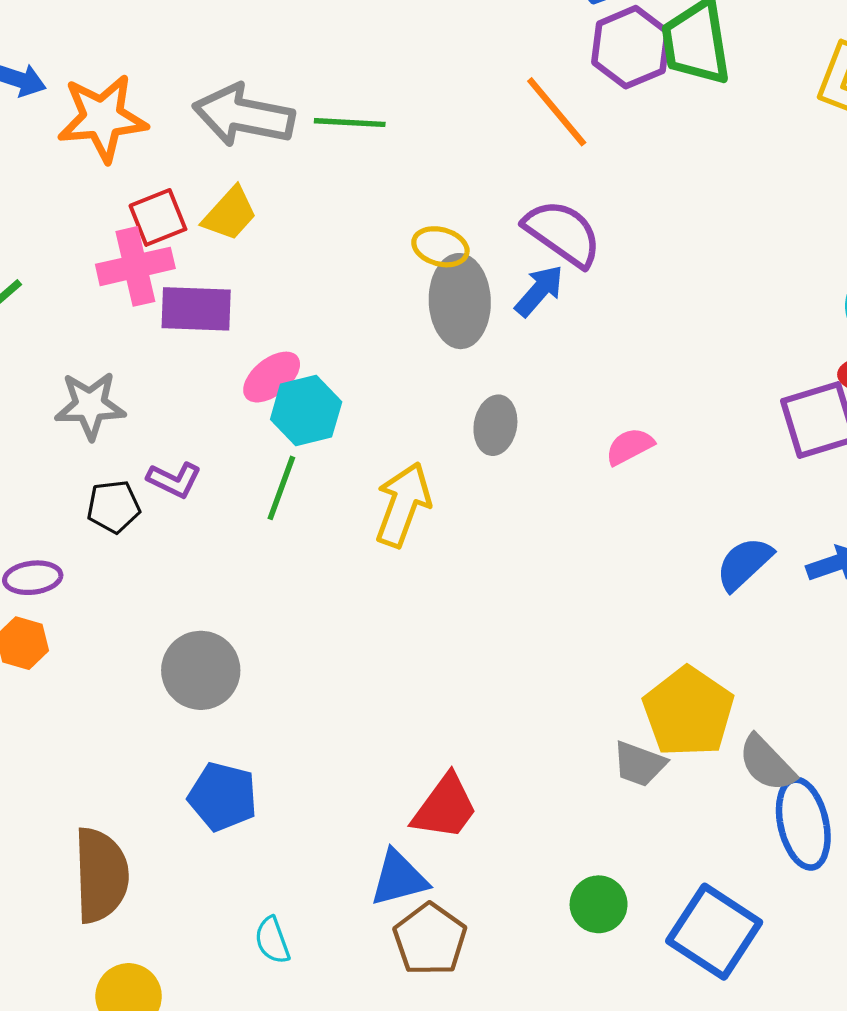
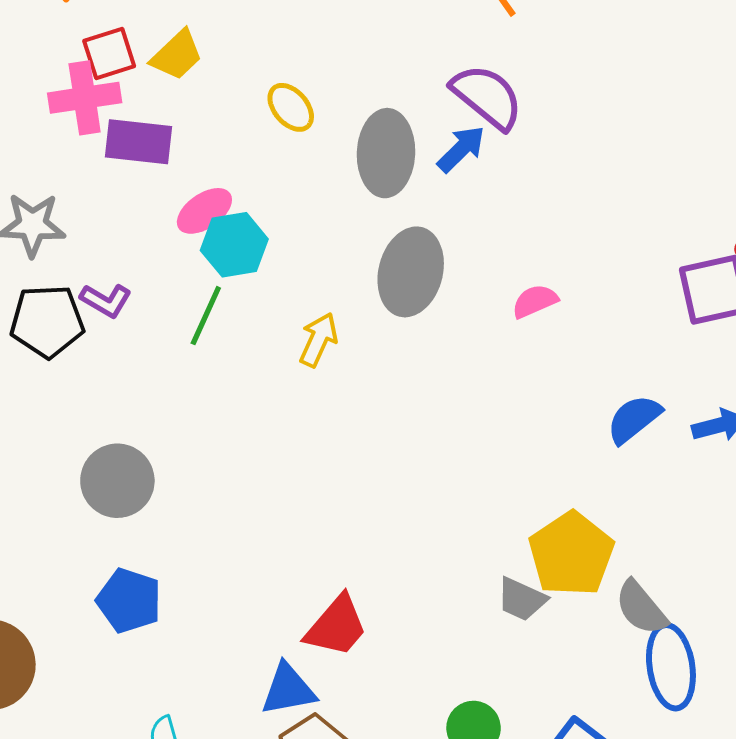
yellow ellipse: (440, 247) -> (291, 107), moved, turned 30
gray ellipse: (495, 425) -> (411, 272), size x1.6
yellow arrow: (403, 505) -> (318, 340), size x0.7
black pentagon: (113, 507) -> (47, 321), size x1.5

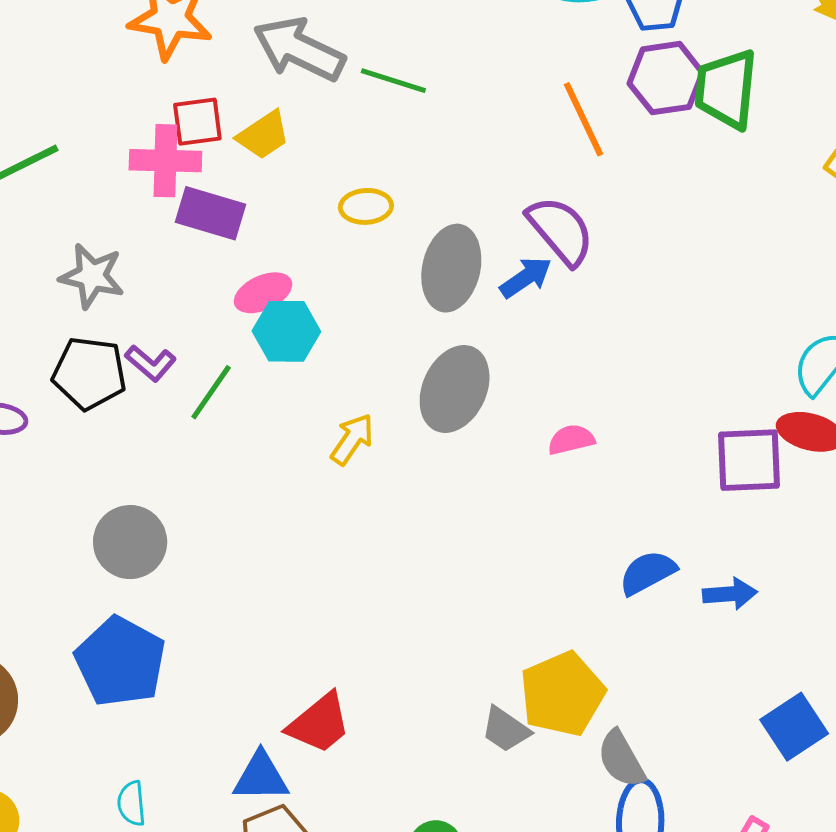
yellow ellipse: (291, 107) -> (366, 206), turned -63
green line: (206, 316) -> (211, 392), moved
blue pentagon: (129, 601) -> (120, 662), size x1.4

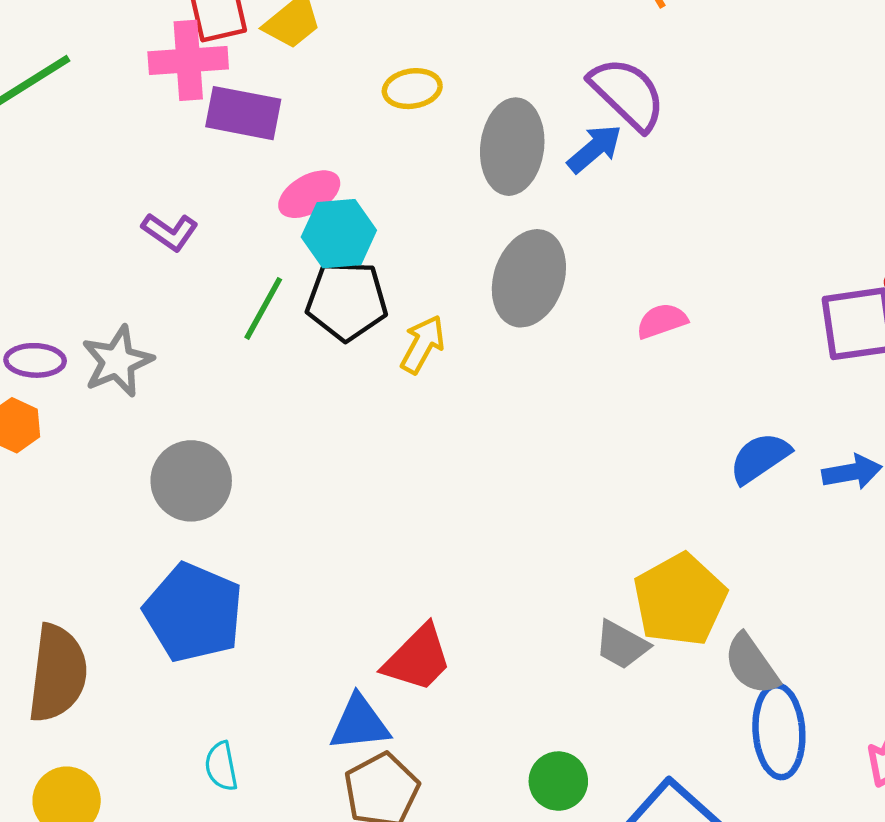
gray star: (92, 276) -> (117, 361), moved, turned -30
purple L-shape: (151, 363) -> (170, 232), moved
black pentagon: (89, 373) -> (347, 301), moved

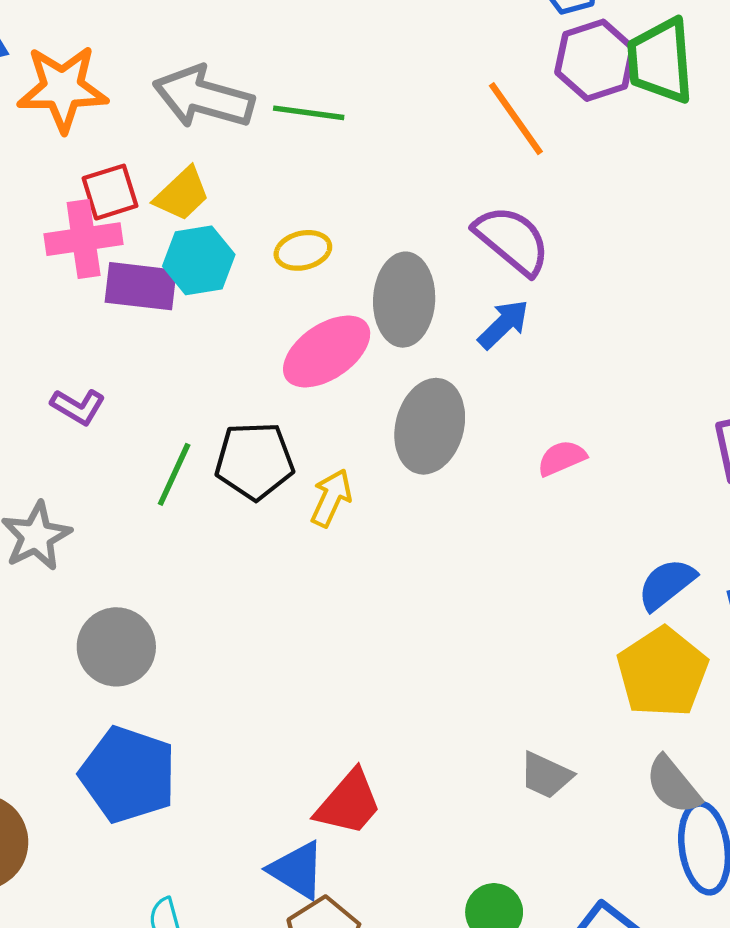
blue arrow: (595, 149) -> (503, 324), moved
pink ellipse: (309, 194) -> (327, 351), moved, size x1.5
cyan hexagon: (339, 234) -> (199, 260), moved
yellow pentagon: (680, 600) -> (662, 672), moved
blue triangle: (360, 723) -> (297, 870), turned 42

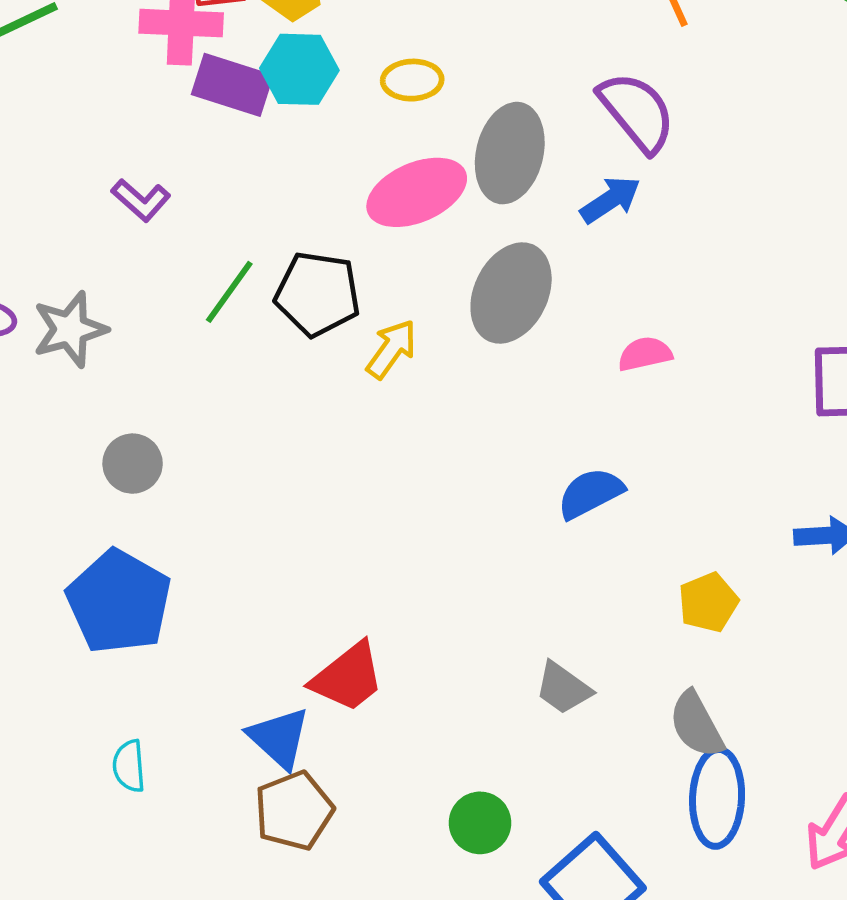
blue semicircle: (667, 584) -> (590, 493), moved
gray circle: (116, 647) -> (133, 464), size x0.7
yellow pentagon: (662, 672) -> (708, 602), size x0.6

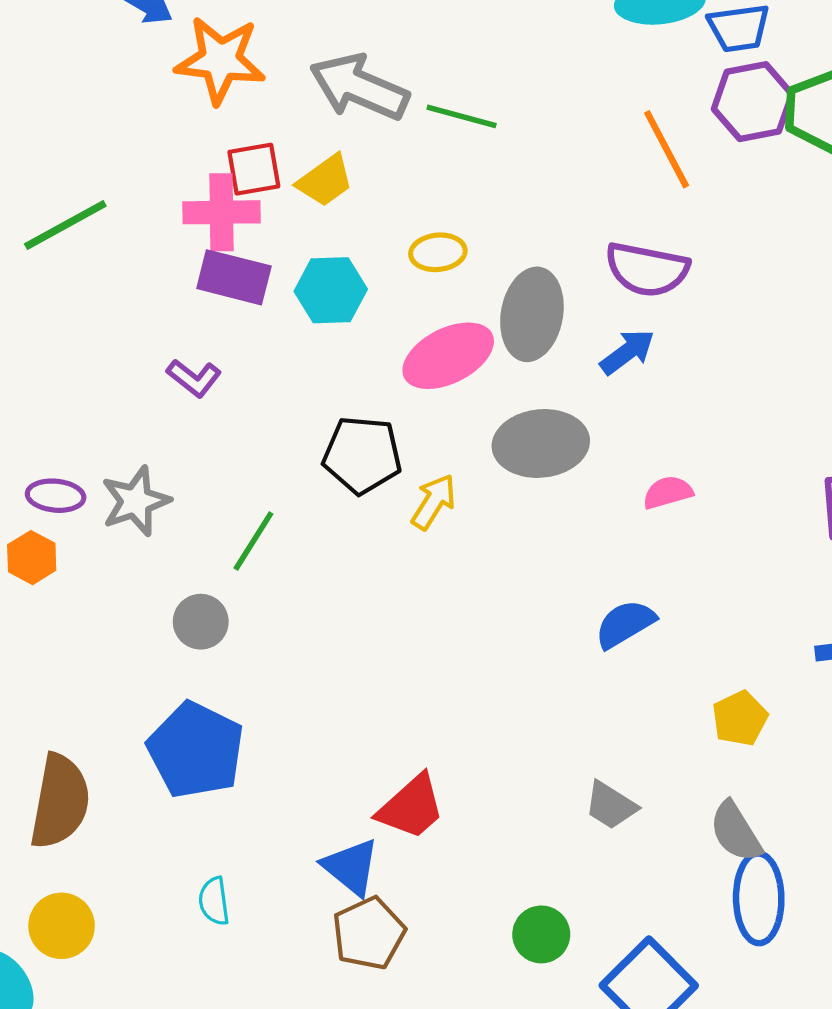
cyan hexagon: (299, 69) -> (331, 290), moved
purple rectangle: (232, 85) -> (234, 277), moved
purple semicircle: (637, 112) -> (647, 269), turned 144
green line: (229, 292) -> (253, 541), moved
gray ellipse: (511, 293) -> (541, 443), turned 62

